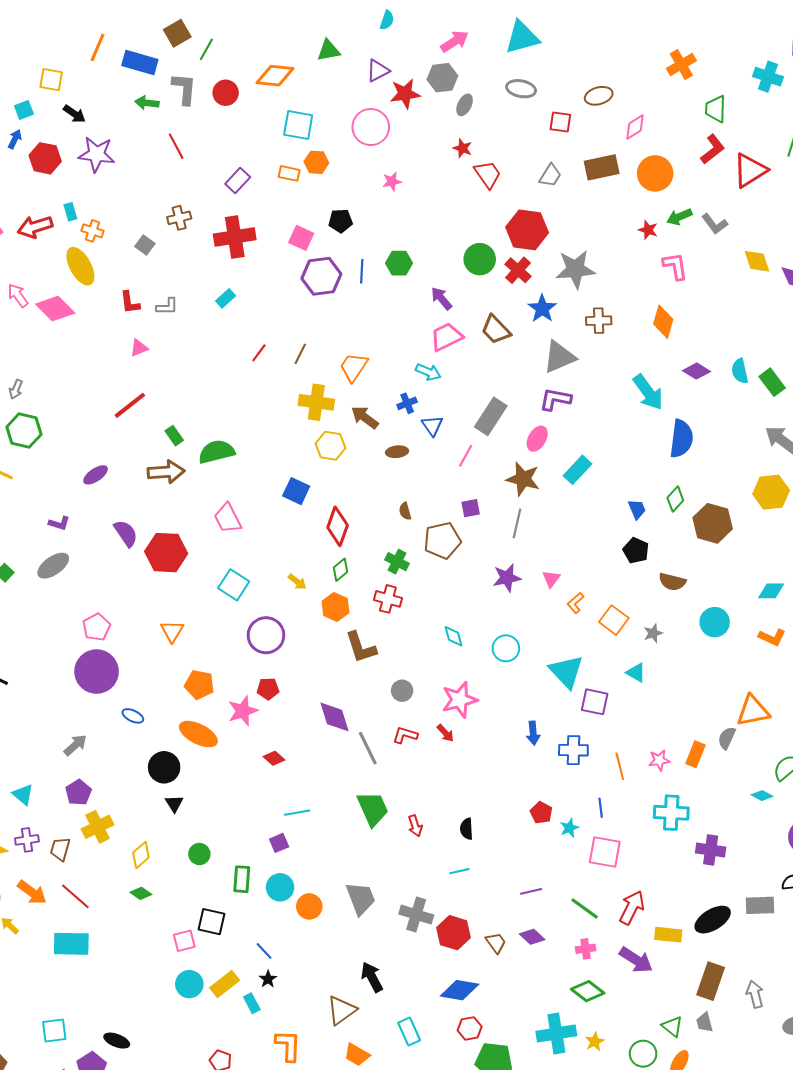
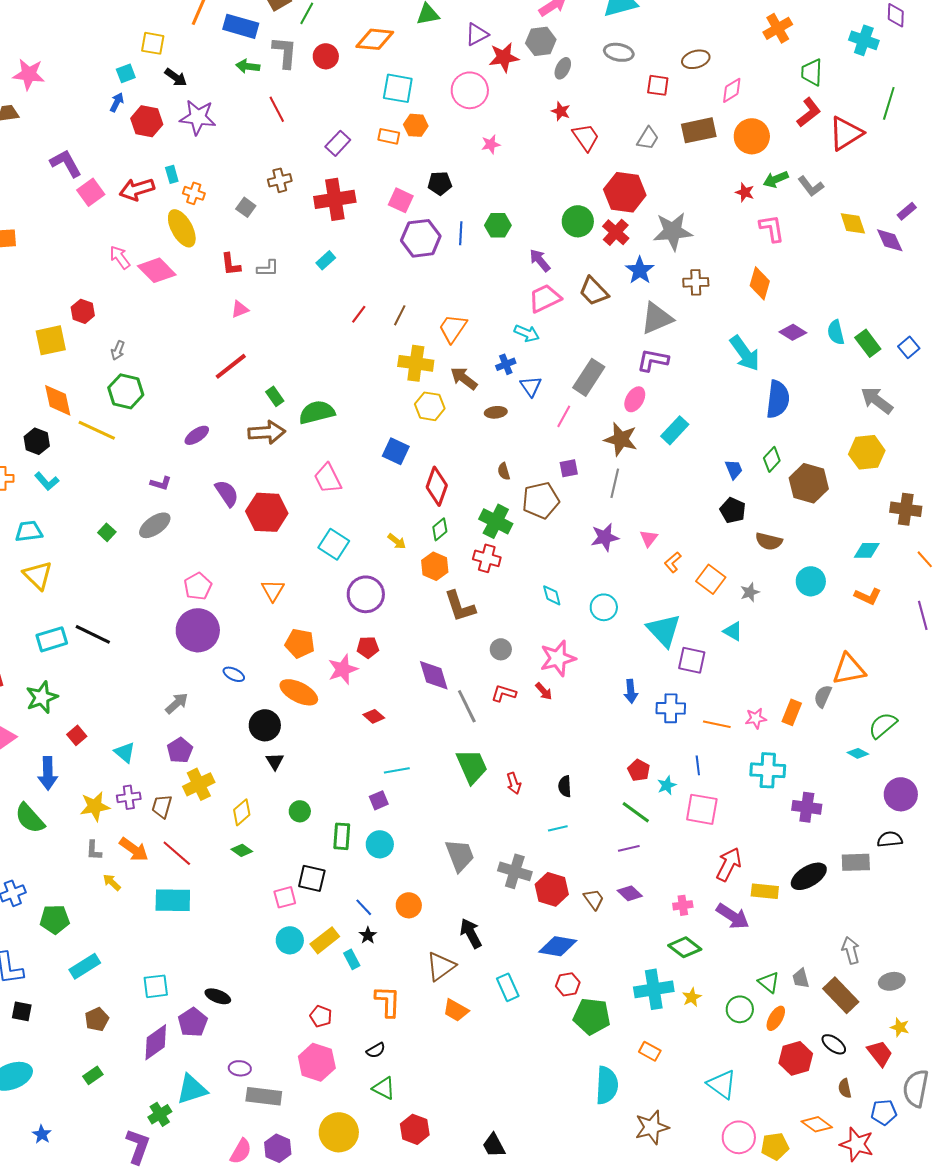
green cross: (397, 562) -> (496, 521), size x1.4
orange line: (620, 766) -> (717, 724), turned -64
orange circle: (309, 906) -> (409, 905), moved
green line: (585, 908) -> (636, 812), moved
brown rectangle: (711, 981) -> (841, 995), moved, turned -63

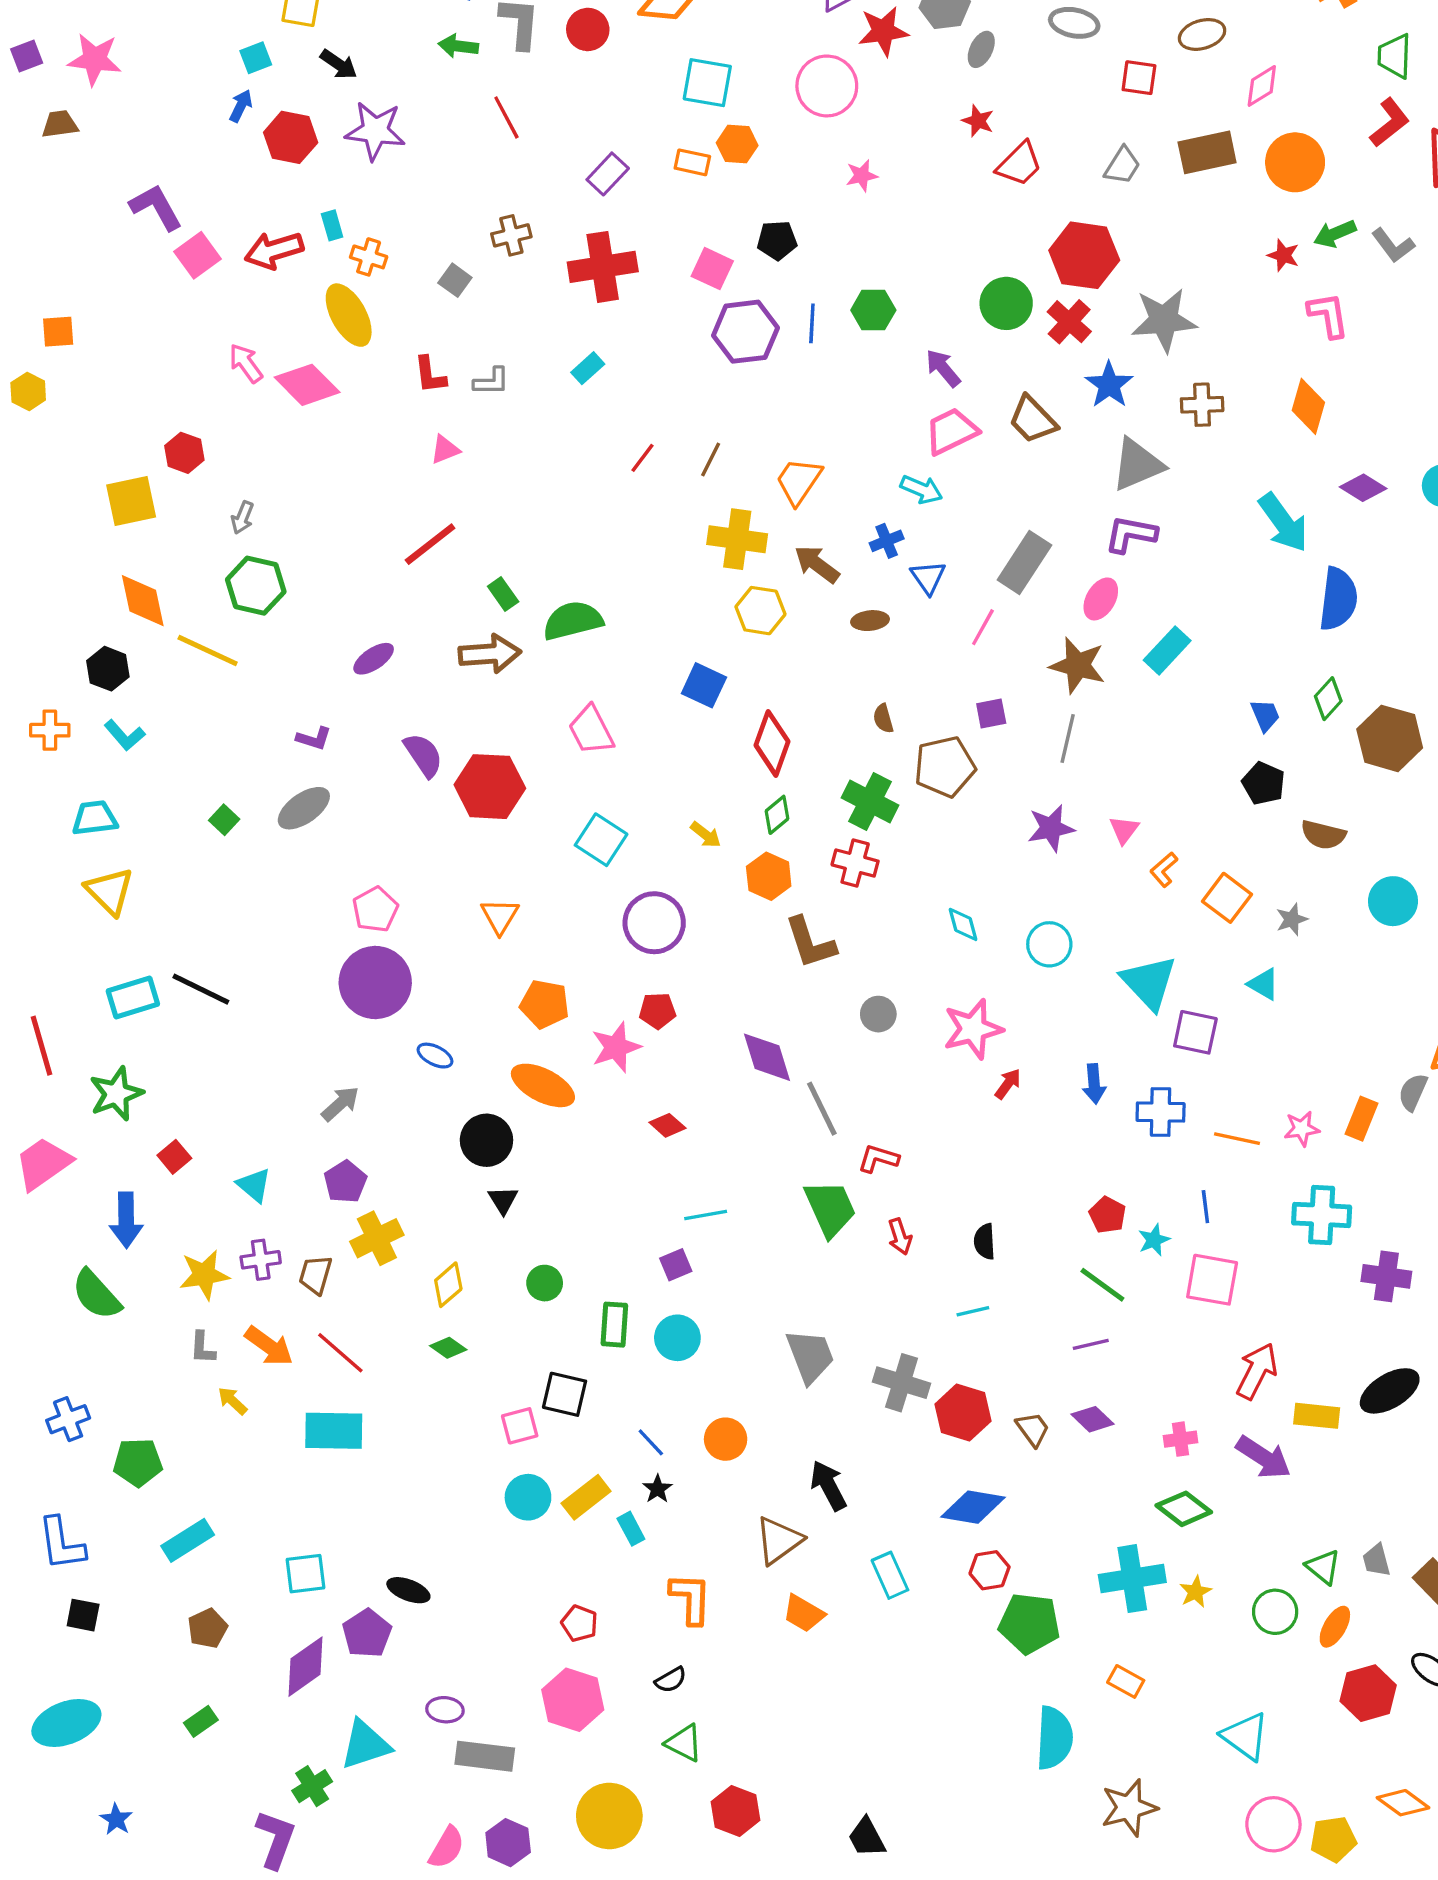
red trapezoid: (586, 137) -> (1019, 164), turned 80
red arrow: (544, 691) -> (1008, 1084), moved, turned -102
red L-shape: (504, 693) -> (878, 1158), moved

